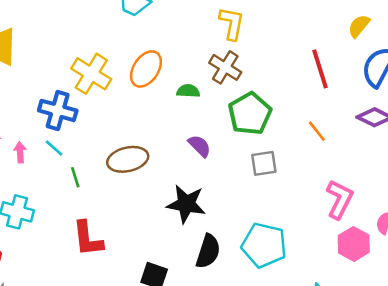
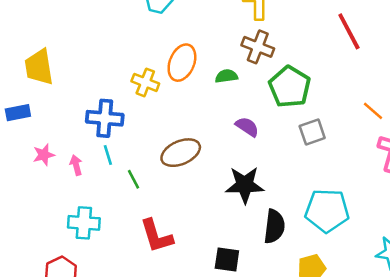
yellow cross: (91, 74) -> (145, 82), moved, size x0.7
orange line: (317, 131) -> (373, 111), moved
cyan line: (54, 148) -> (108, 155), turned 42

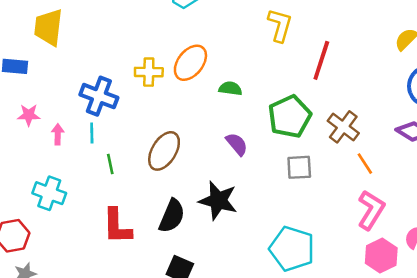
red line: (349, 31) -> (321, 60), moved, turned 30
brown cross: (258, 47) -> (343, 127), moved
yellow cross: (145, 82) -> (149, 72), turned -36
brown ellipse: (181, 153) -> (164, 151), turned -51
black semicircle: (274, 226) -> (172, 216), moved

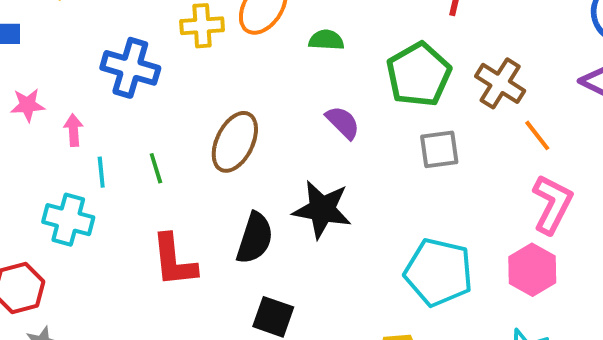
cyan line: (92, 133) -> (101, 172), moved
pink hexagon: (381, 256) -> (532, 270), moved

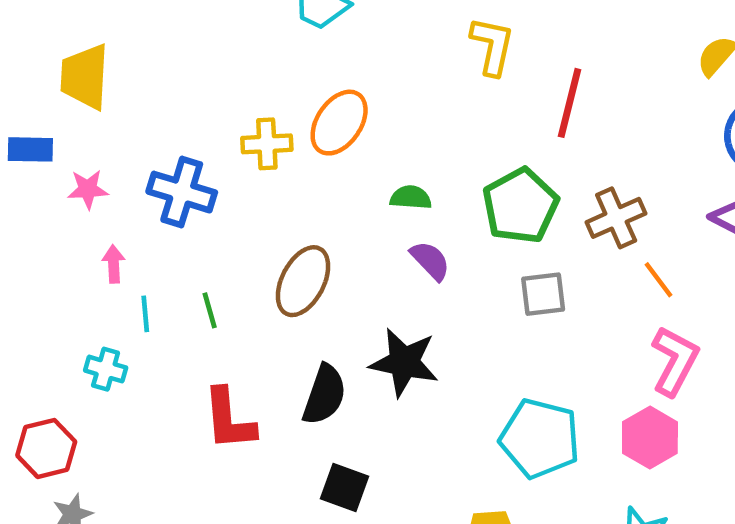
green semicircle: (326, 40) -> (411, 198), moved
brown cross: (500, 83) -> (616, 218), turned 33
pink star: (28, 105) -> (88, 189), moved
cyan cross: (68, 220) -> (106, 369), size x0.7

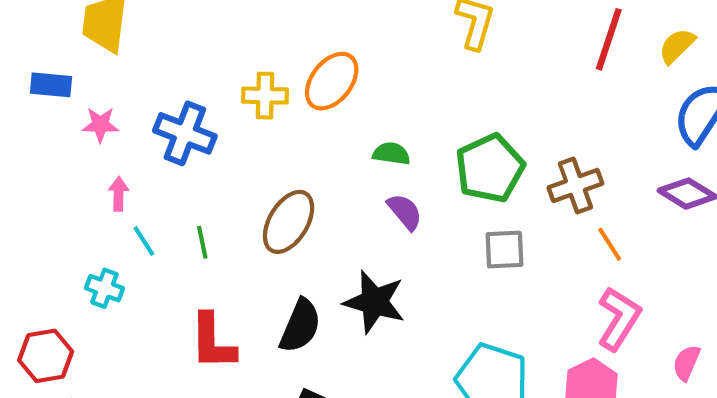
red line: (569, 103) -> (609, 39), moved
cyan line: (145, 314) -> (144, 241), turned -32

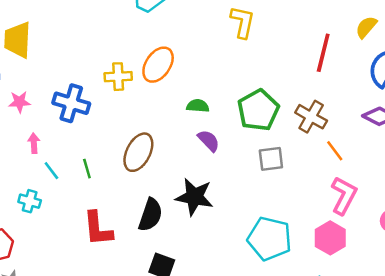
red line: (609, 39) -> (323, 53), moved
brown cross: (575, 185) -> (311, 117), turned -36

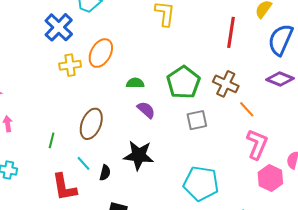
blue cross: (71, 103) -> (59, 27), moved, turned 32
green line: (87, 169) -> (52, 140), turned 35
cyan line: (51, 171) -> (84, 163), moved
black semicircle: (150, 215) -> (105, 173), size x0.6
pink hexagon: (330, 238) -> (270, 178), moved

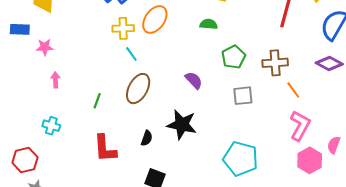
green pentagon: (183, 82) -> (233, 57), size x0.7
green semicircle: (135, 83) -> (209, 24), moved
brown cross: (226, 84) -> (275, 63), turned -35
cyan line: (84, 163) -> (131, 54), moved

